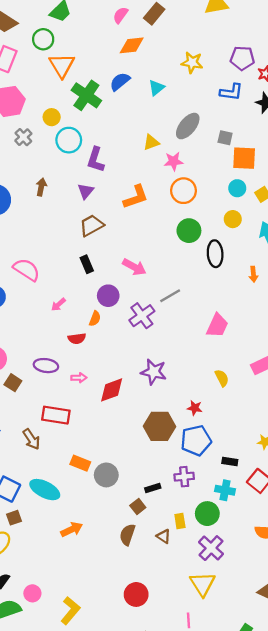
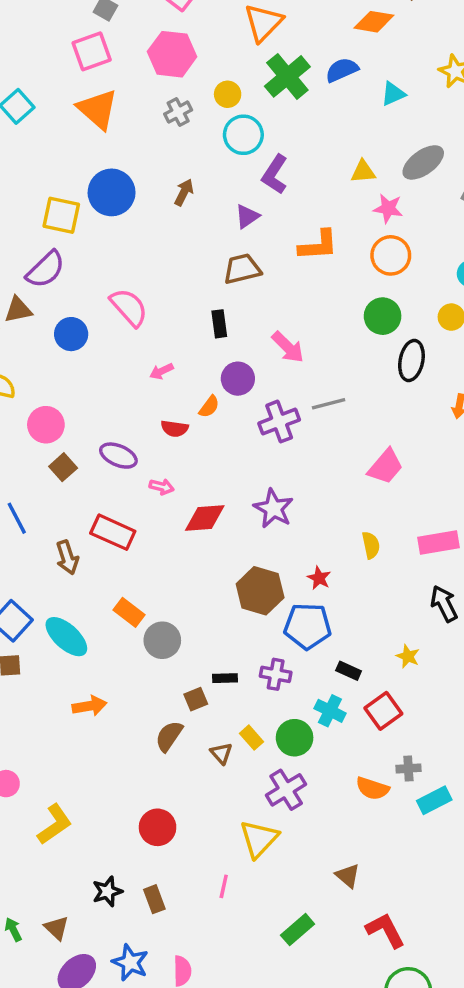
yellow rectangle: (180, 521) -> (251, 738), turned -48

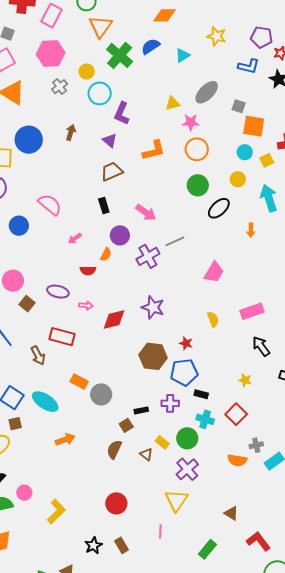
purple triangle: (247, 216) -> (110, 140), turned -35
black ellipse: (411, 360) -> (219, 208), turned 45
black rectangle: (349, 671) -> (201, 394), moved

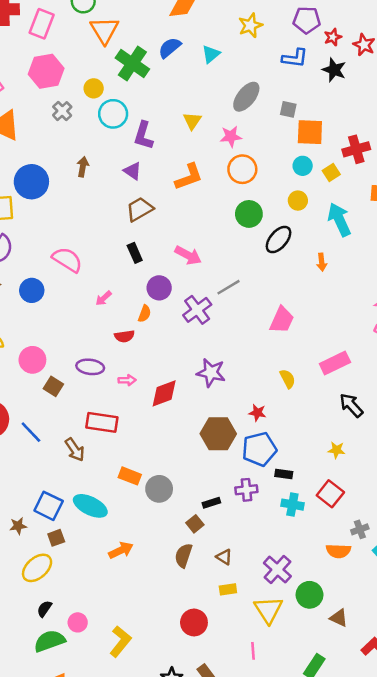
yellow star: (217, 36) -> (250, 25), turned -30
yellow triangle: (173, 103) -> (192, 121), moved, turned -35
green circle: (187, 438) -> (309, 595), moved
yellow rectangle: (162, 442) -> (228, 589), moved, turned -40

